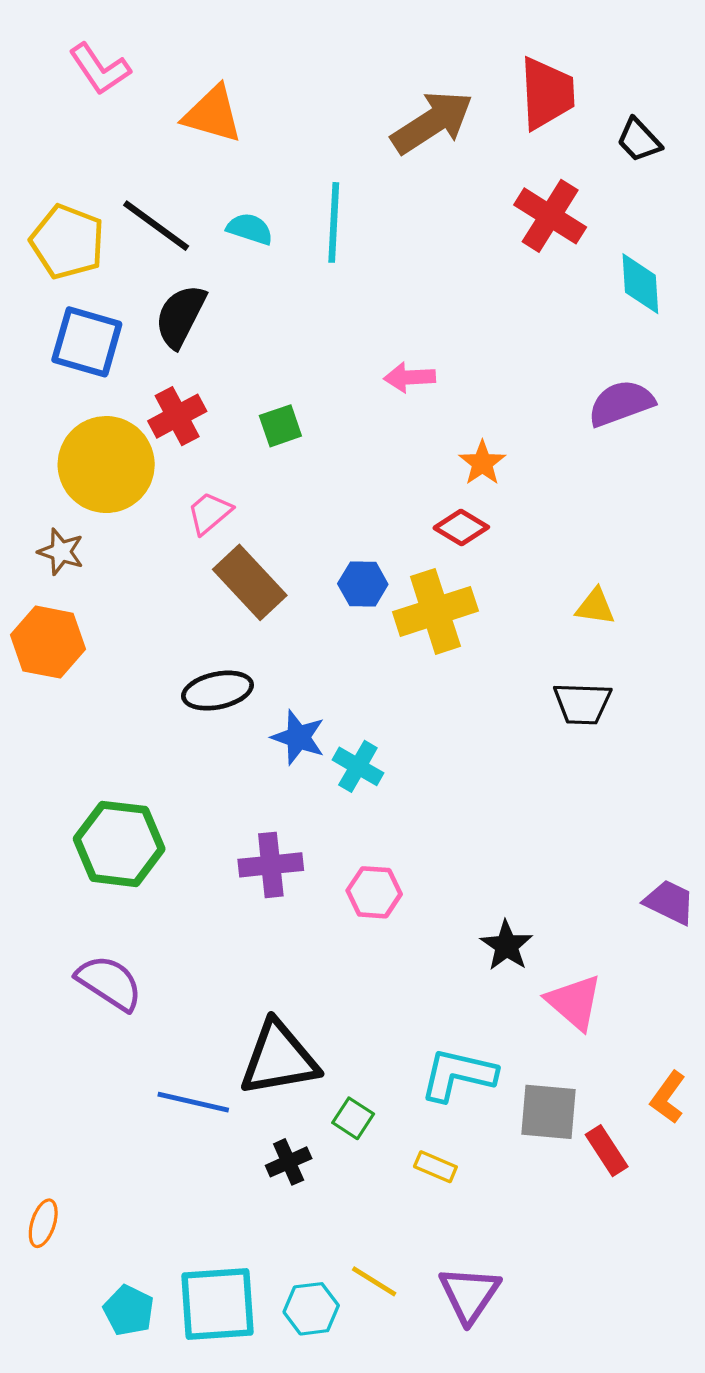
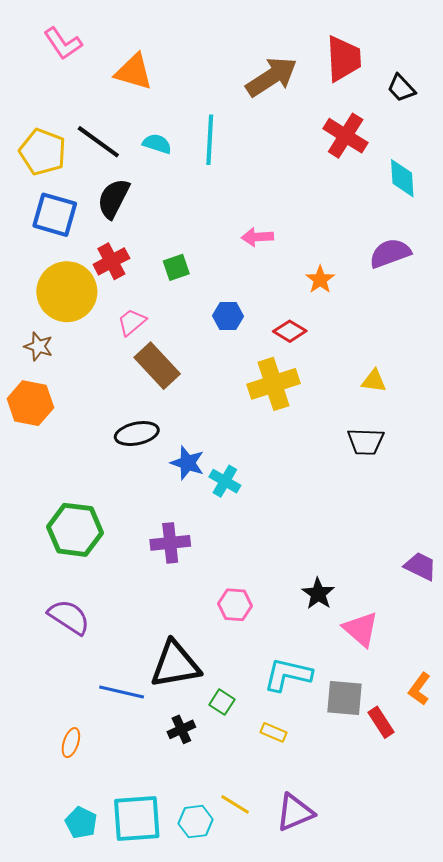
orange star: (482, 463) -> (320, 280), moved
blue hexagon: (363, 584) -> (228, 316), moved
pink hexagon: (374, 892) -> (235, 605), moved
orange ellipse: (43, 1223) -> (71, 743), moved
purple triangle: (469, 1294) -> (295, 812), turned 33

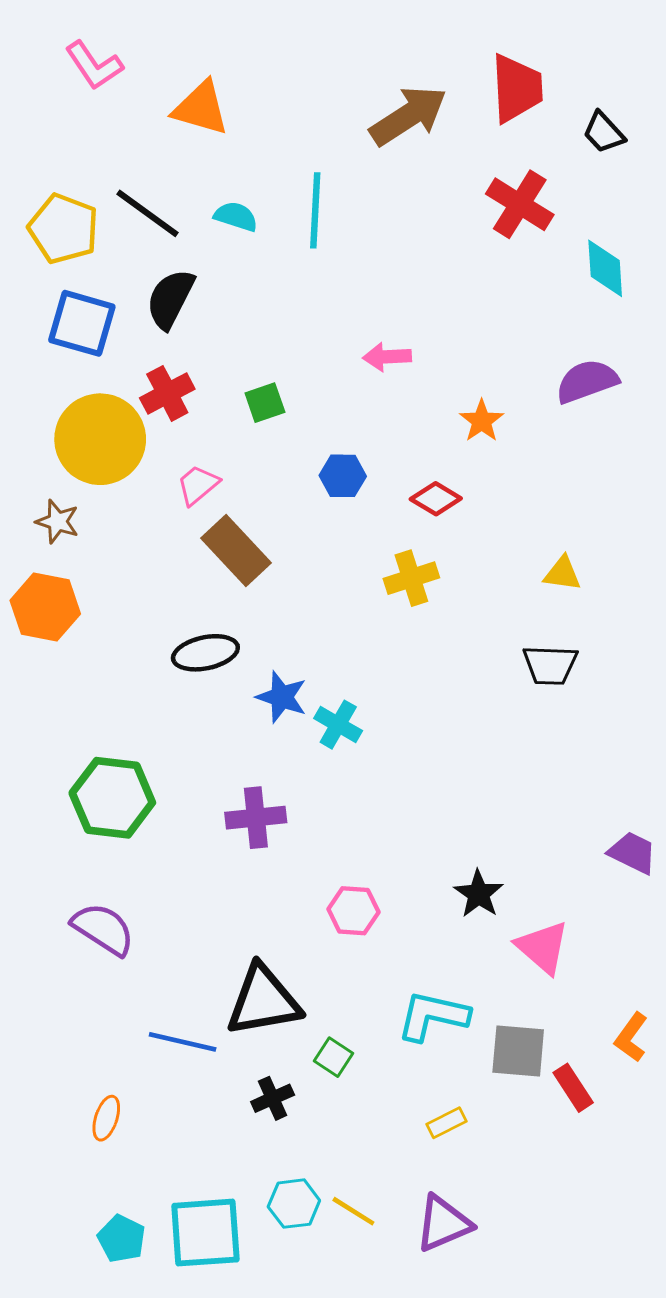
yellow cross: (274, 384) -> (411, 578), size x0.7
yellow rectangle: (274, 732) -> (446, 1123), moved, turned -50
cyan hexagon: (196, 822) -> (294, 1204), moved

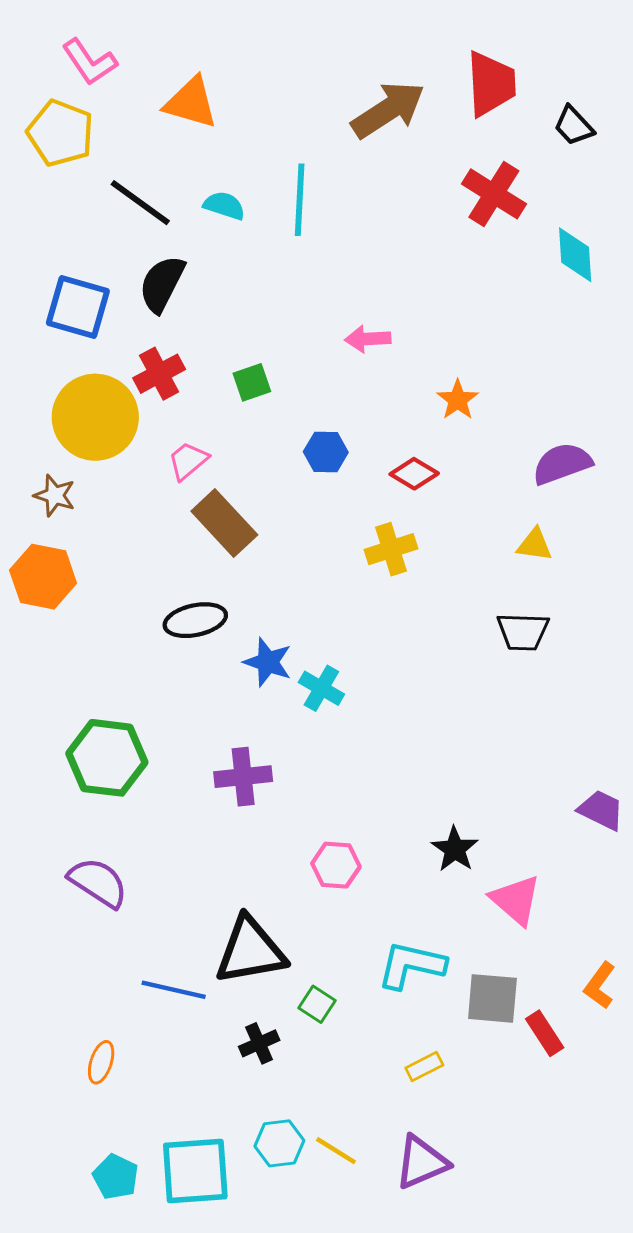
yellow pentagon: (64, 229) -> (60, 133), moved
purple semicircle: (587, 381) -> (562, 464), moved

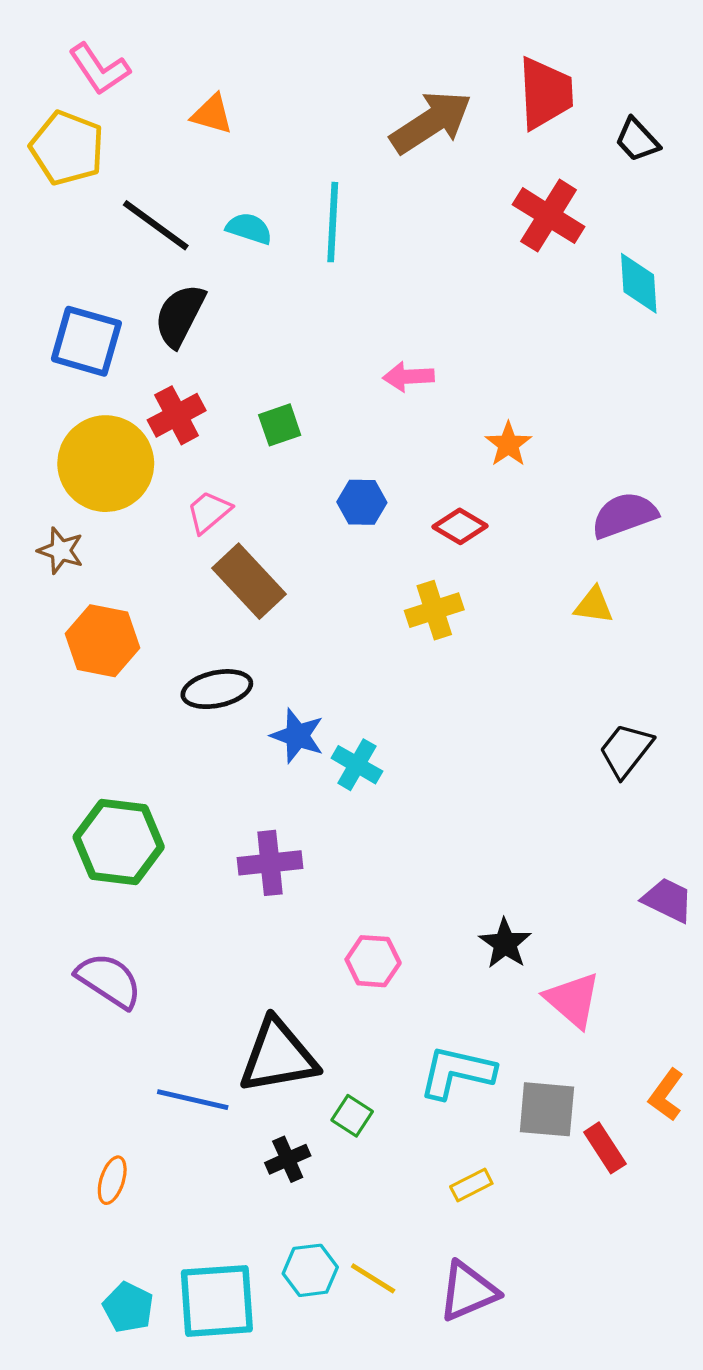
orange triangle: (191, 103) -> (212, 114), size x0.7
orange hexagon: (43, 577) -> (103, 641), moved
black trapezoid: (523, 632) -> (626, 750), moved, turned 126

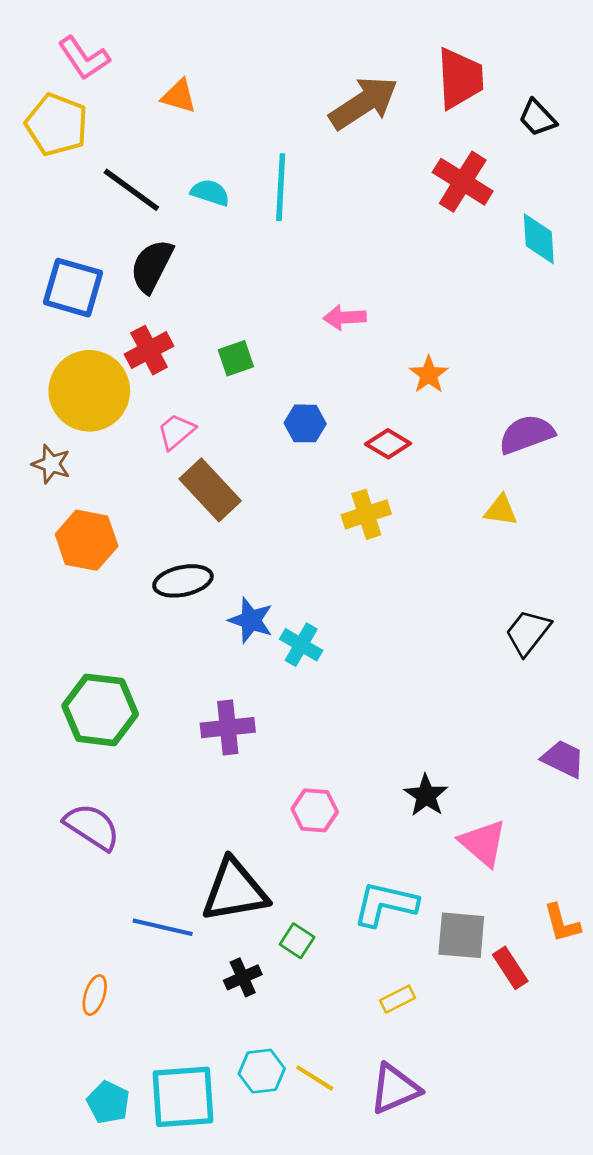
orange L-shape: (666, 1095) -> (562, 923), turned -51

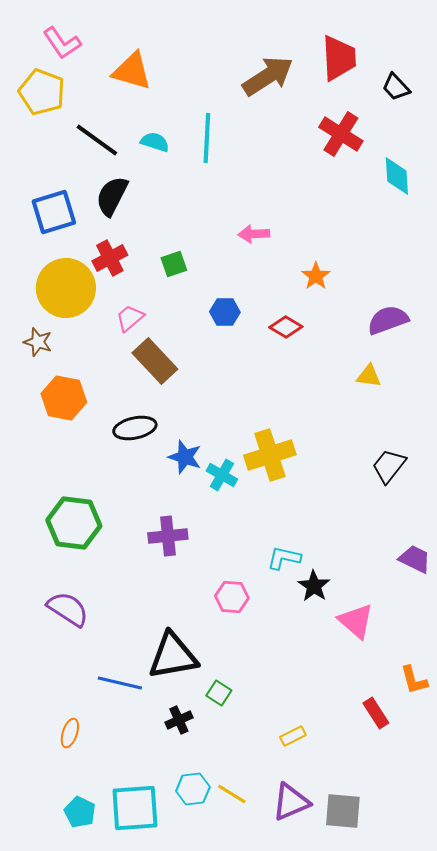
orange triangle: (179, 96) -> (132, 71), size x1.5
blue square: (73, 288) -> (54, 212), turned -33
yellow cross: (366, 514) -> (270, 455), moved, size x1.4
cyan L-shape: (385, 904) -> (284, 558), moved, size x0.7
gray square: (461, 935) -> (343, 811), moved

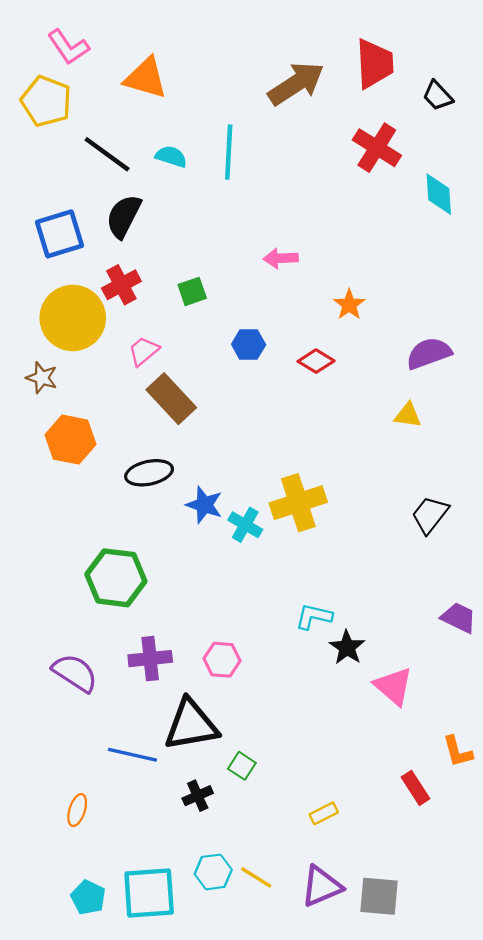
green hexagon: (74, 523) -> (116, 578), moved
purple cross: (168, 536) -> (150, 659), moved
pink hexagon: (232, 597) -> (222, 660), moved

